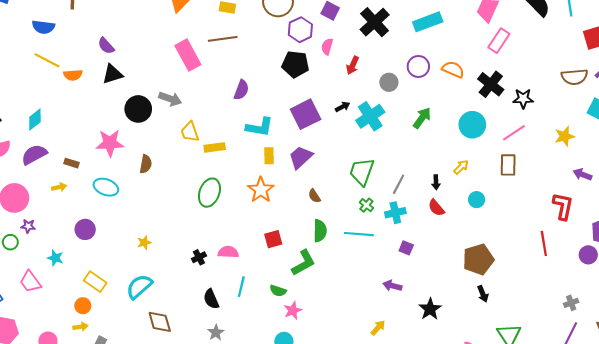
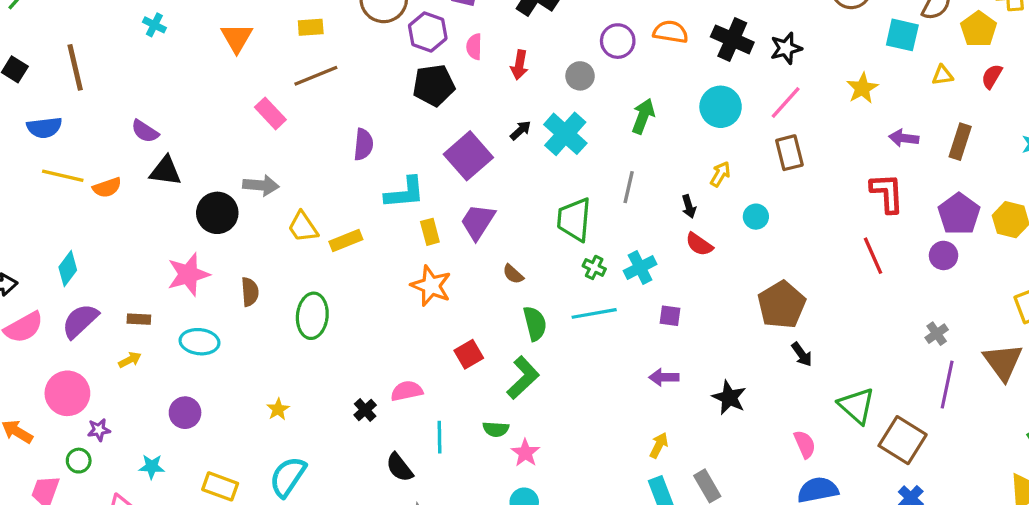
pink rectangle: (188, 55) -> (270, 113), size x0.7
black triangle: (112, 74) -> (165, 171), turned 40
gray line: (399, 184) -> (629, 187), moved
green ellipse: (209, 193) -> (312, 316), moved

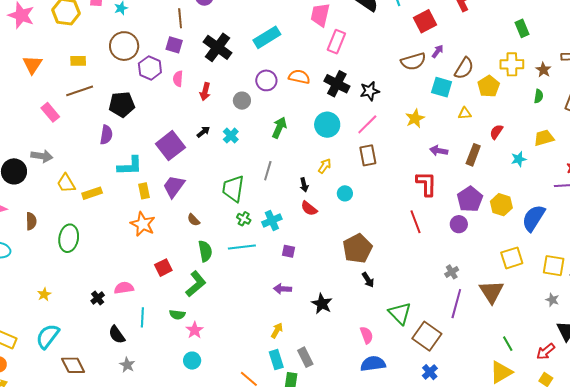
red semicircle: (992, 76) -> (496, 132), moved
black pentagon: (434, 85) -> (122, 104), moved
cyan cross: (565, 134) -> (231, 136), size x0.6

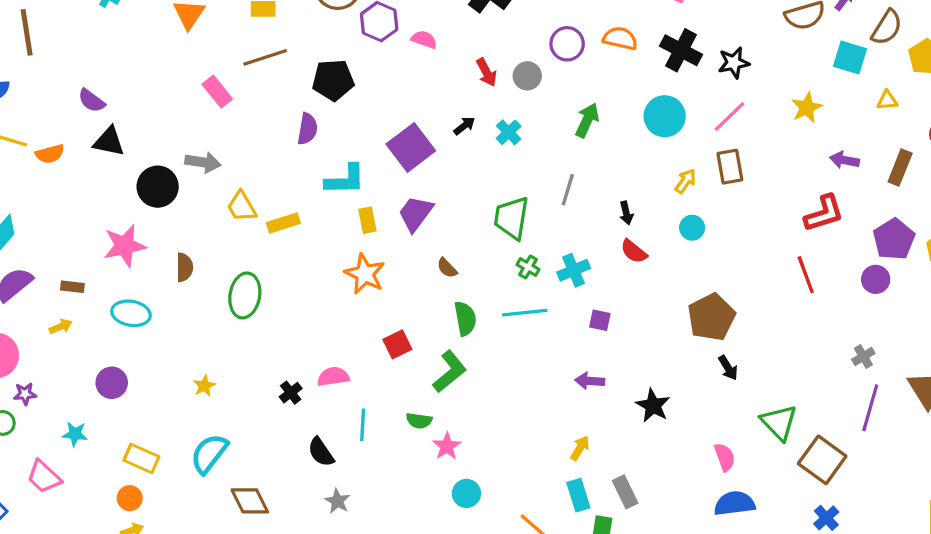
pink semicircle: (178, 79) -> (424, 39), turned 105
red arrow: (205, 92) -> (486, 72), moved, turned -42
yellow arrow: (325, 166) -> (686, 181), moved
red L-shape: (426, 184) -> (824, 213), turned 72
cyan circle: (192, 361) -> (466, 493), moved

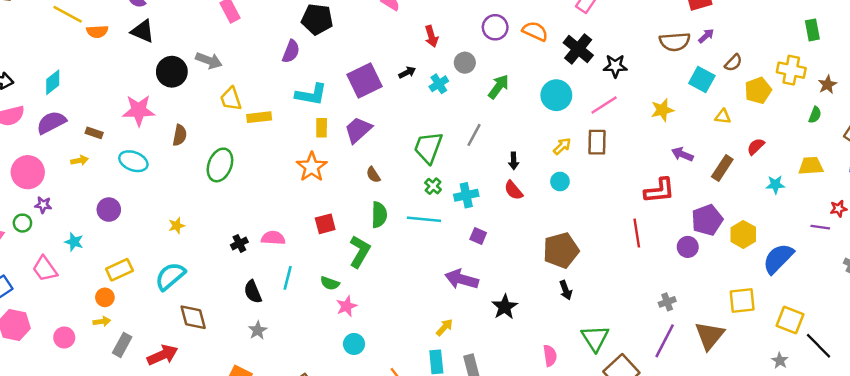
brown semicircle: (887, 27) -> (733, 63), size x0.7
gray circle: (527, 76) -> (465, 63), moved
green L-shape: (450, 371) -> (360, 252), turned -32
purple arrow: (590, 381) -> (462, 279), size x1.5
yellow rectangle: (141, 458) -> (119, 270), turned -60

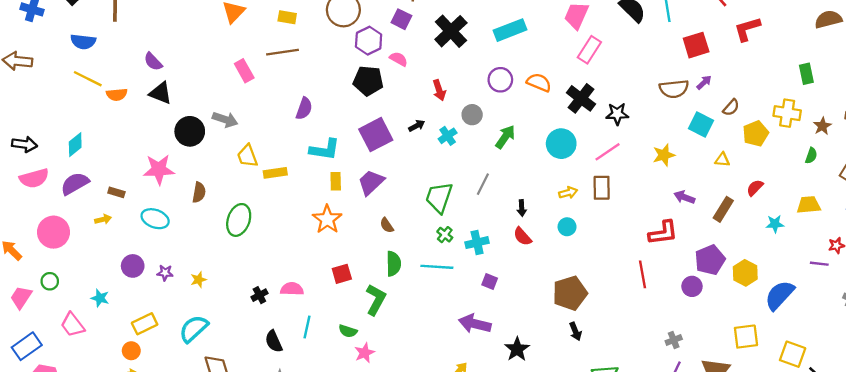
black pentagon: (317, 19) -> (368, 81), moved
yellow arrow: (562, 146) -> (568, 193), turned 30
purple star: (43, 205) -> (165, 273), moved

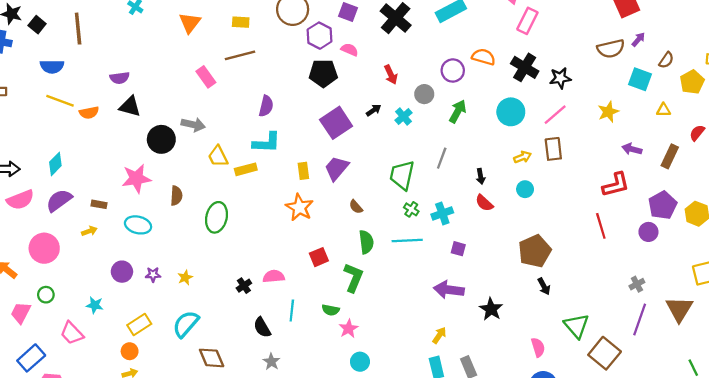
purple semicircle: (153, 62) -> (120, 78), turned -48
purple circle: (500, 80) -> (453, 70), moved
cyan L-shape: (325, 150) -> (267, 143), moved

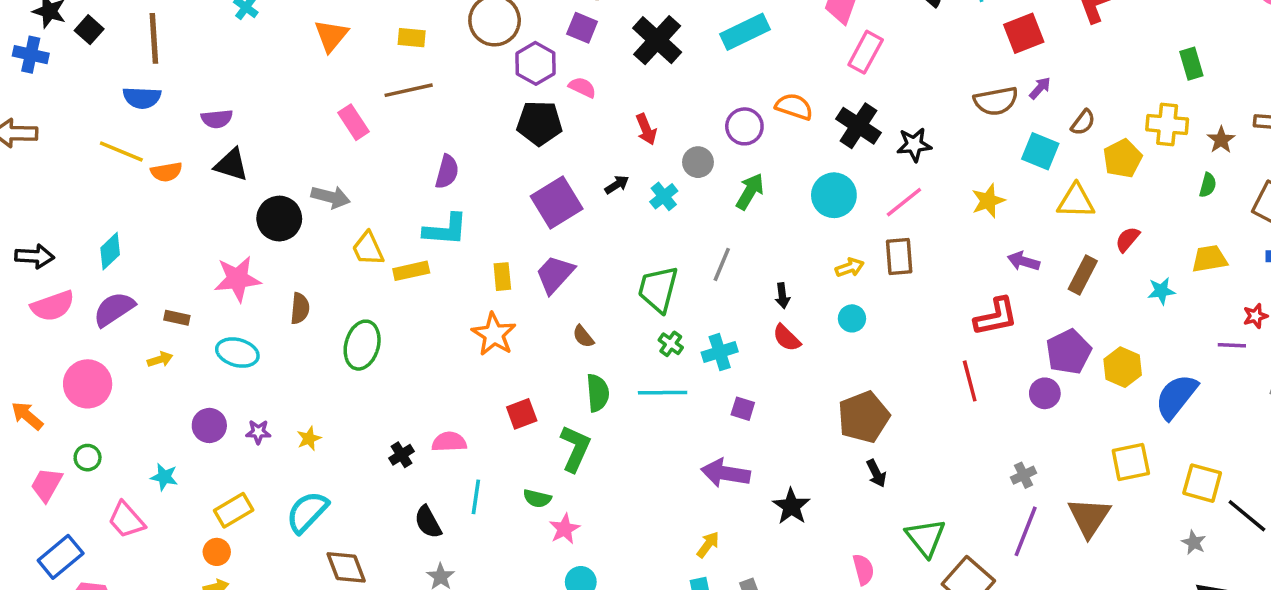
blue semicircle: (52, 67) -> (142, 98), moved
yellow triangle: (664, 110) -> (1076, 201), size x1.6

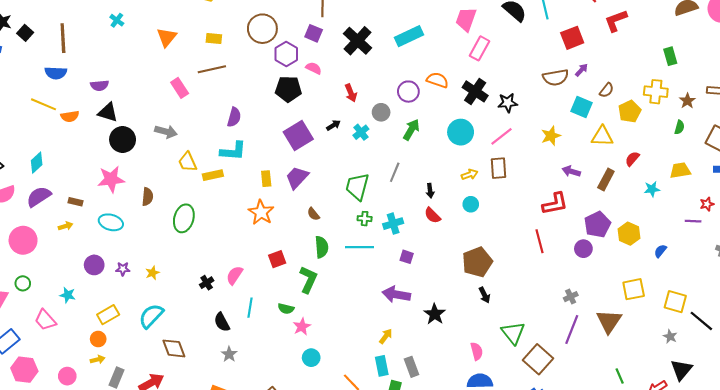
black circle: (279, 219) -> (123, 140), moved
green cross: (671, 344) -> (365, 219), turned -32
blue semicircle: (1176, 397) -> (660, 251), size x0.5
pink semicircle: (449, 442) -> (235, 275), turned -54

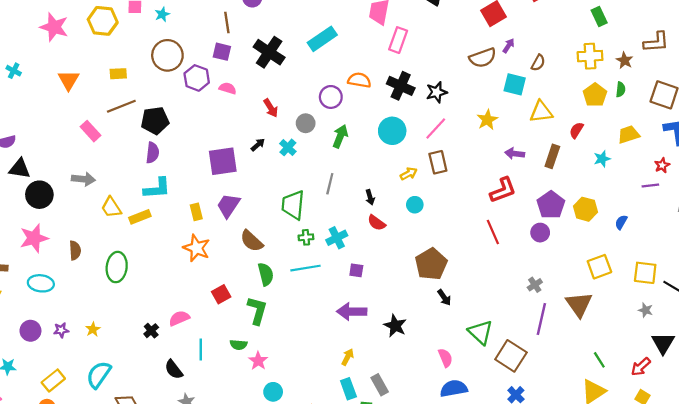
black pentagon: (288, 89) -> (155, 121), moved
yellow pentagon: (630, 111) -> (595, 95), moved
purple square: (298, 135) -> (223, 161), turned 32
brown semicircle: (313, 214) -> (252, 241), size x1.6
pink semicircle: (235, 275) -> (179, 318), turned 42

